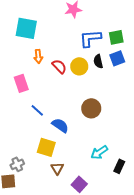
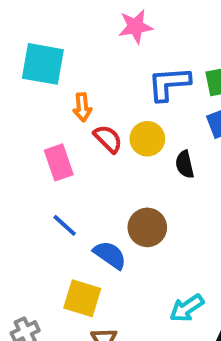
orange arrow: (38, 56) -> (82, 107), moved
black semicircle: (98, 61) -> (185, 164), moved
pink rectangle: (21, 83) -> (59, 162), moved
brown circle: (91, 108) -> (147, 227), moved

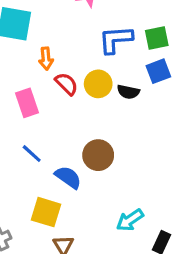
black semicircle: (185, 164) -> (128, 92), moved, turned -65

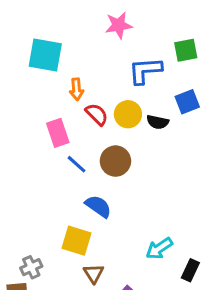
green square: (157, 38) -> (186, 50), moved
blue line: (32, 154) -> (76, 164), moved
brown circle: (98, 155) -> (115, 161), moved

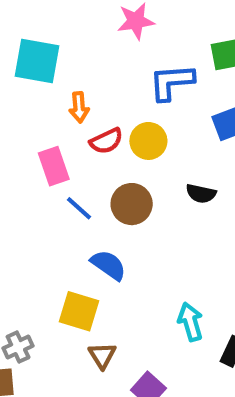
red semicircle: (97, 114) -> (106, 141), turned 110
black semicircle: (158, 122) -> (201, 194), moved
cyan arrow: (159, 248) -> (190, 322), turned 108

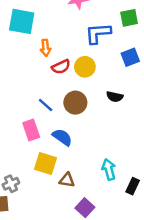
pink rectangle: (54, 166) -> (31, 130), moved
brown triangle: (102, 355) -> (67, 180), moved, turned -49

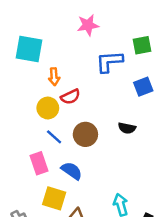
yellow circle: (85, 67) -> (48, 108), moved

